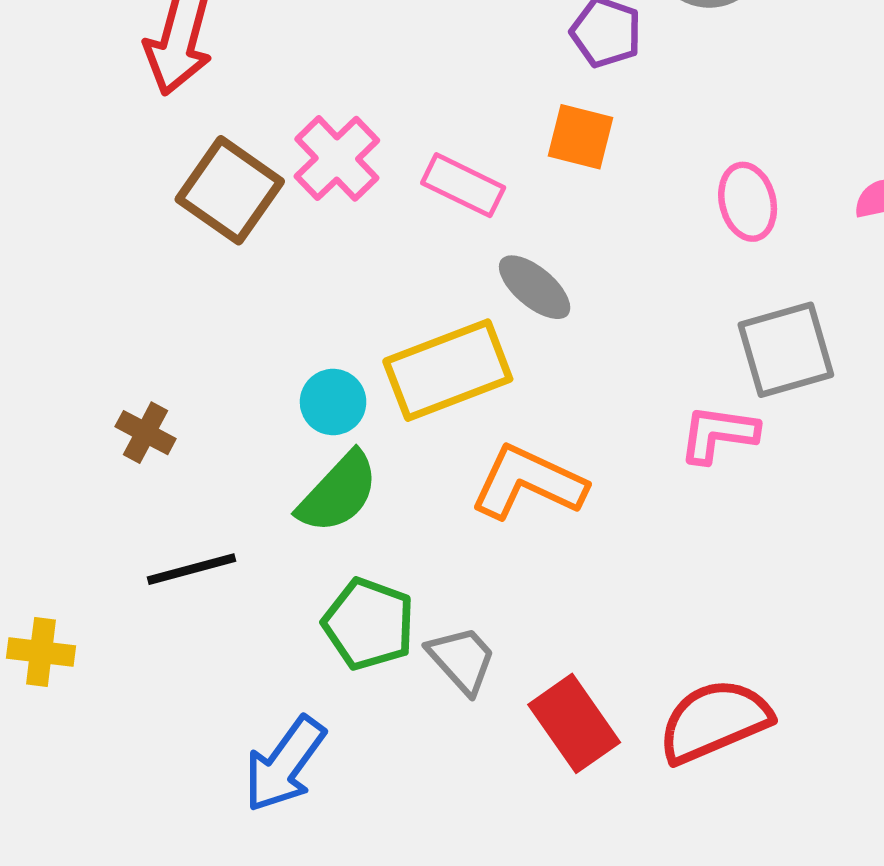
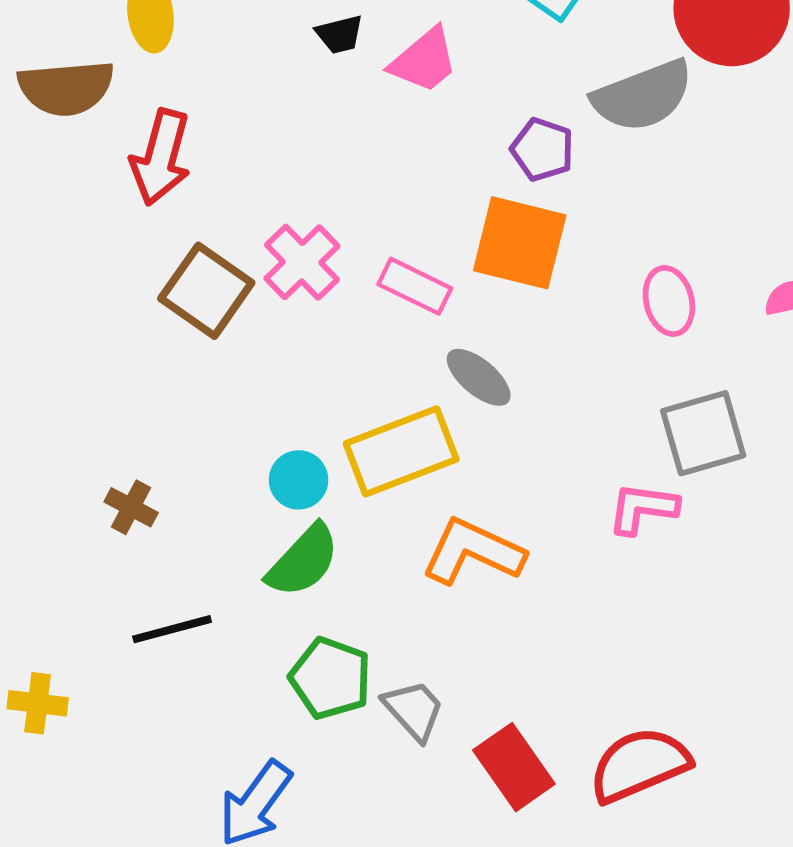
orange square: (580, 137) -> (520, 243), size x1.6

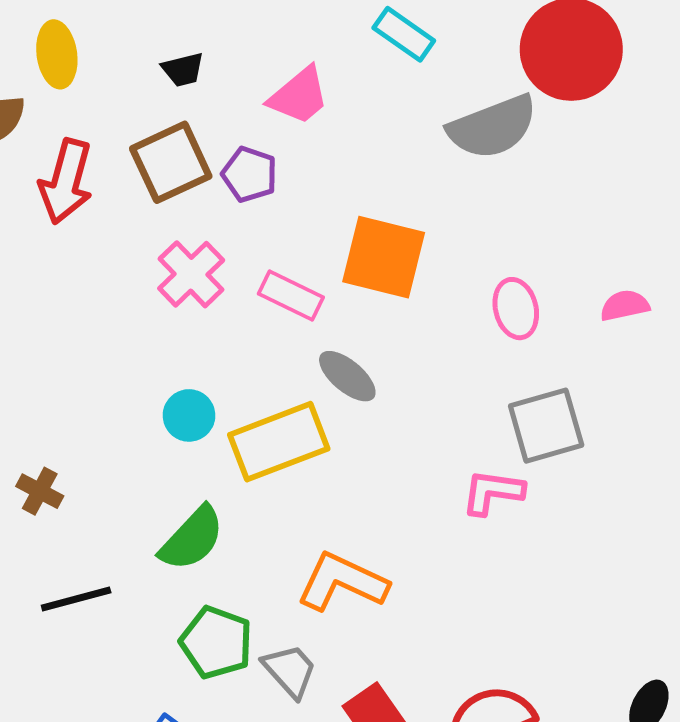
black trapezoid: (340, 34) -> (183, 70), moved
purple pentagon: (542, 149) -> (250, 174), moved
brown square: (206, 291) -> (171, 162), moved, turned 30
cyan circle: (299, 480) -> (189, 415), moved
orange L-shape: (473, 552) -> (342, 582), moved

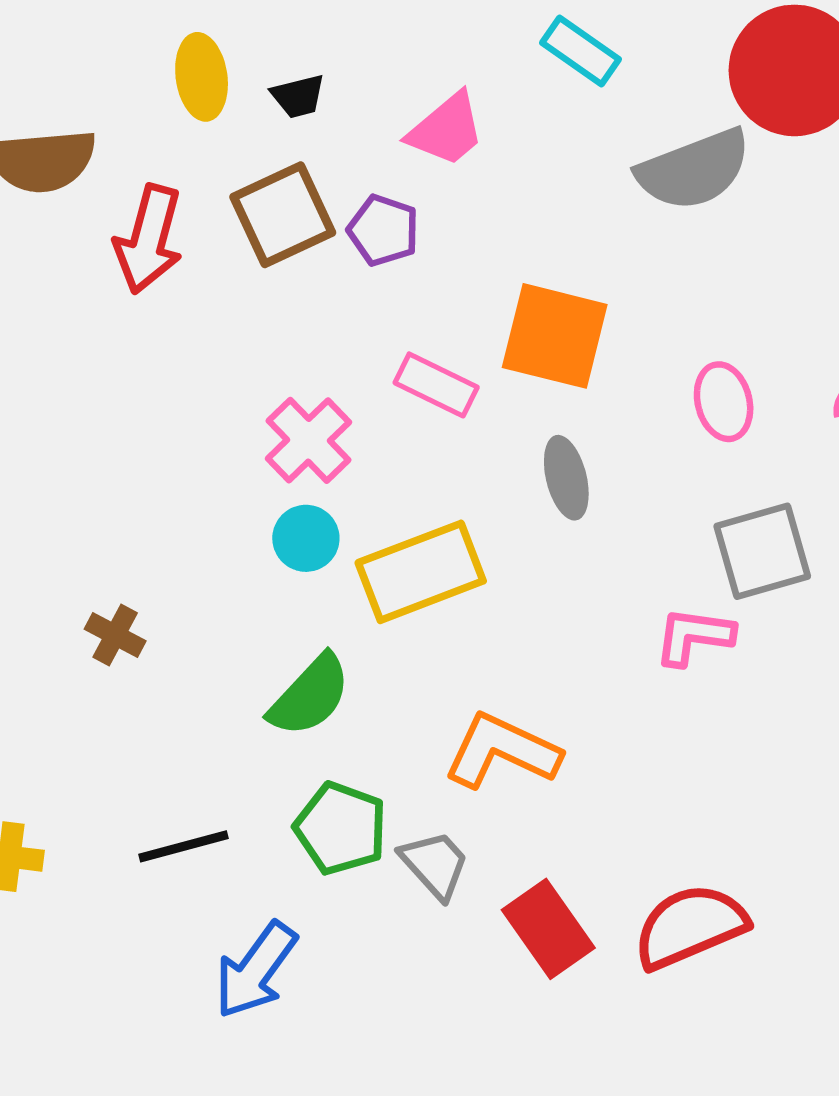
yellow ellipse: (57, 54) -> (202, 77), moved
pink cross: (191, 274) -> (309, 440), moved
gray ellipse: (347, 376) -> (566, 478), moved, turned 36
black line: (76, 599) -> (183, 846), moved

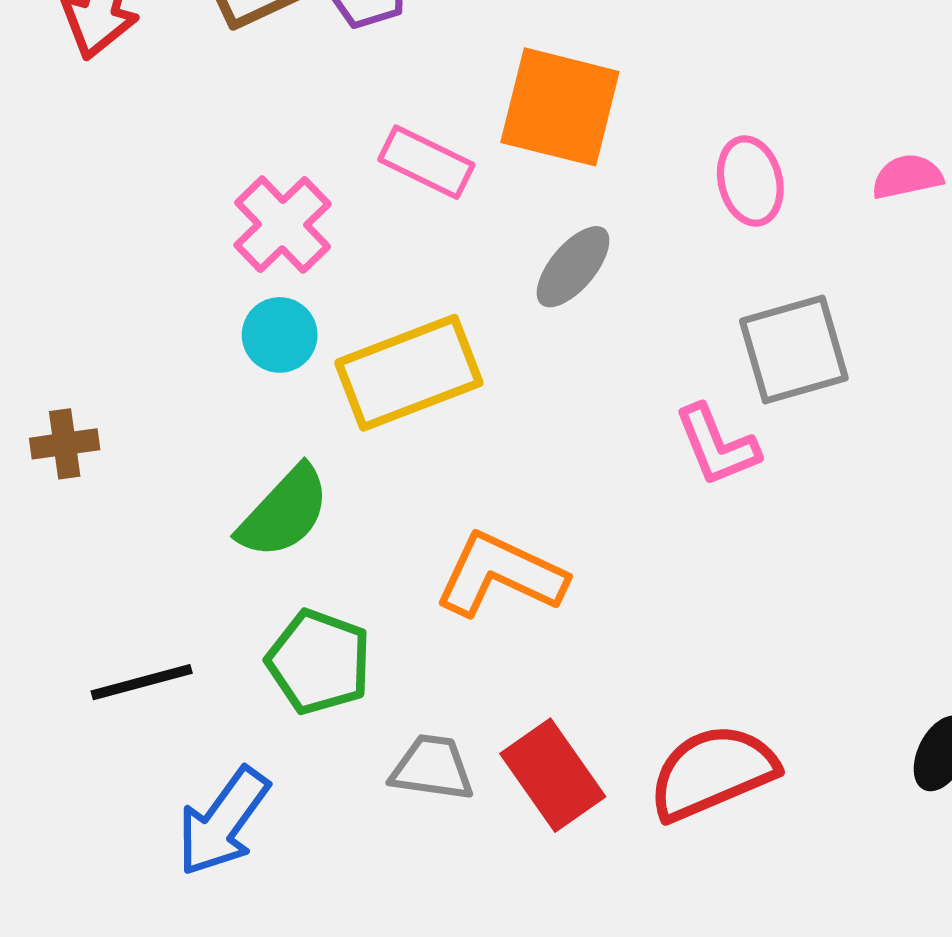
gray ellipse: (566, 478) -> (573, 267), turned 54
brown cross: (115, 635) -> (65, 444), turned -36
pink L-shape: (694, 636) -> (717, 445), turned -120
gray trapezoid: (435, 864) -> (432, 768), moved, turned -40

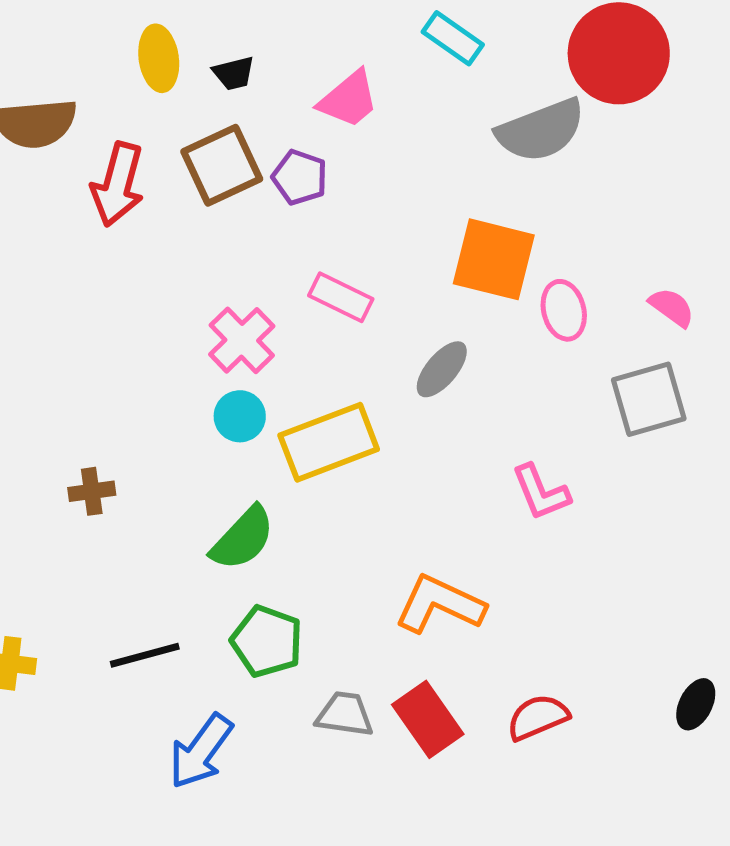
orange square: (560, 107) -> (494, 259), moved
pink semicircle: (907, 177) -> (672, 307), turned 48
gray square: (794, 350) -> (649, 399), moved
orange L-shape: (500, 575) -> (440, 604), moved
red semicircle: (712, 772) -> (538, 717), size x0.7

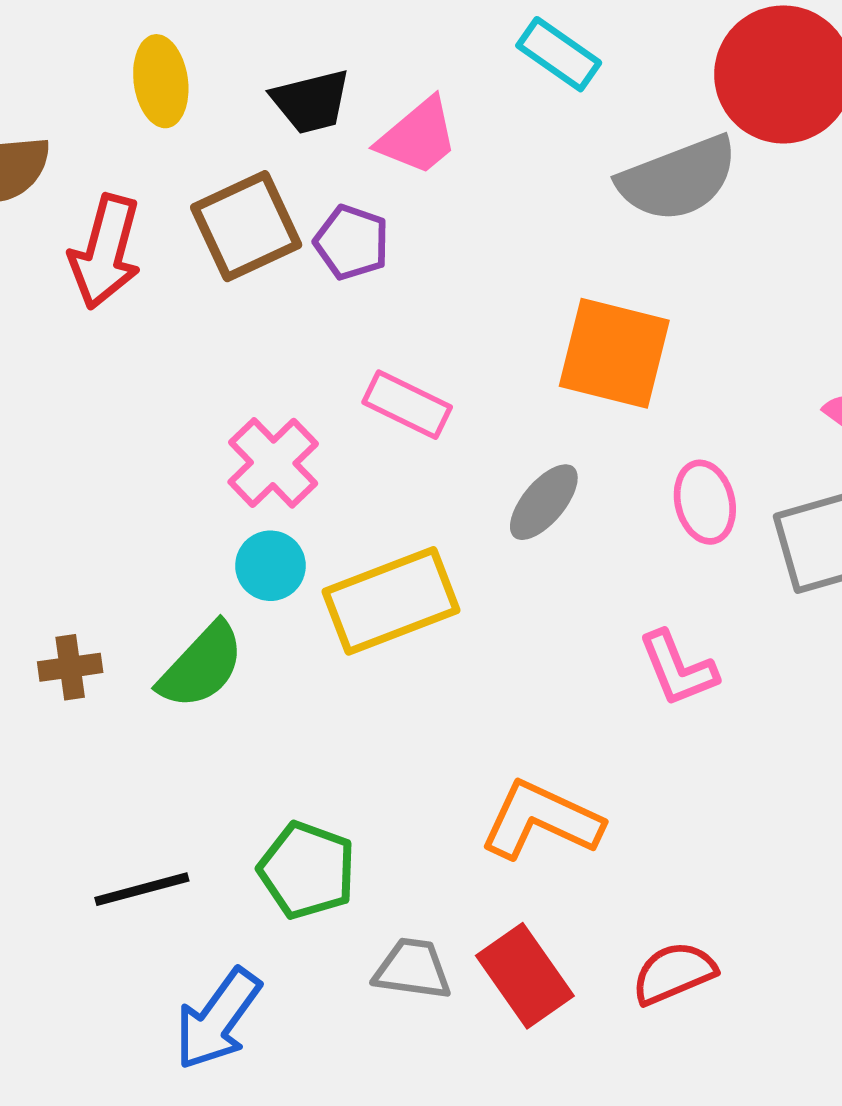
black trapezoid: (234, 73) -> (311, 102), moved, size x1.4
pink ellipse: (564, 310) -> (705, 502), moved
green semicircle: (243, 538) -> (201, 666), moved

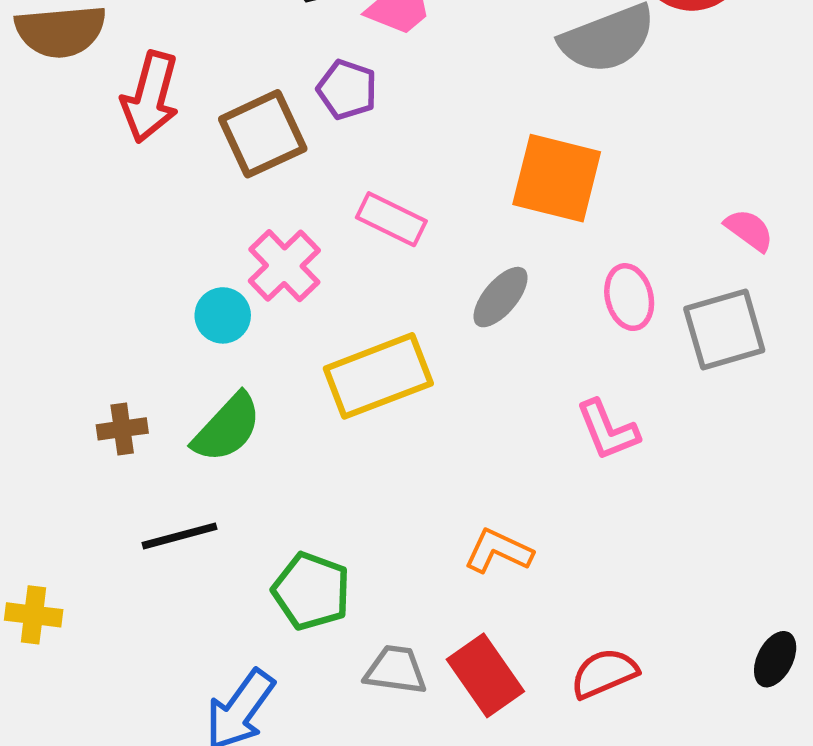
brown square: (246, 226) -> (263, 134), moved
cyan circle: (270, 566) -> (223, 315), moved
orange L-shape: (541, 820) -> (498, 551), size x0.7
black line: (142, 889) -> (179, 536), moved

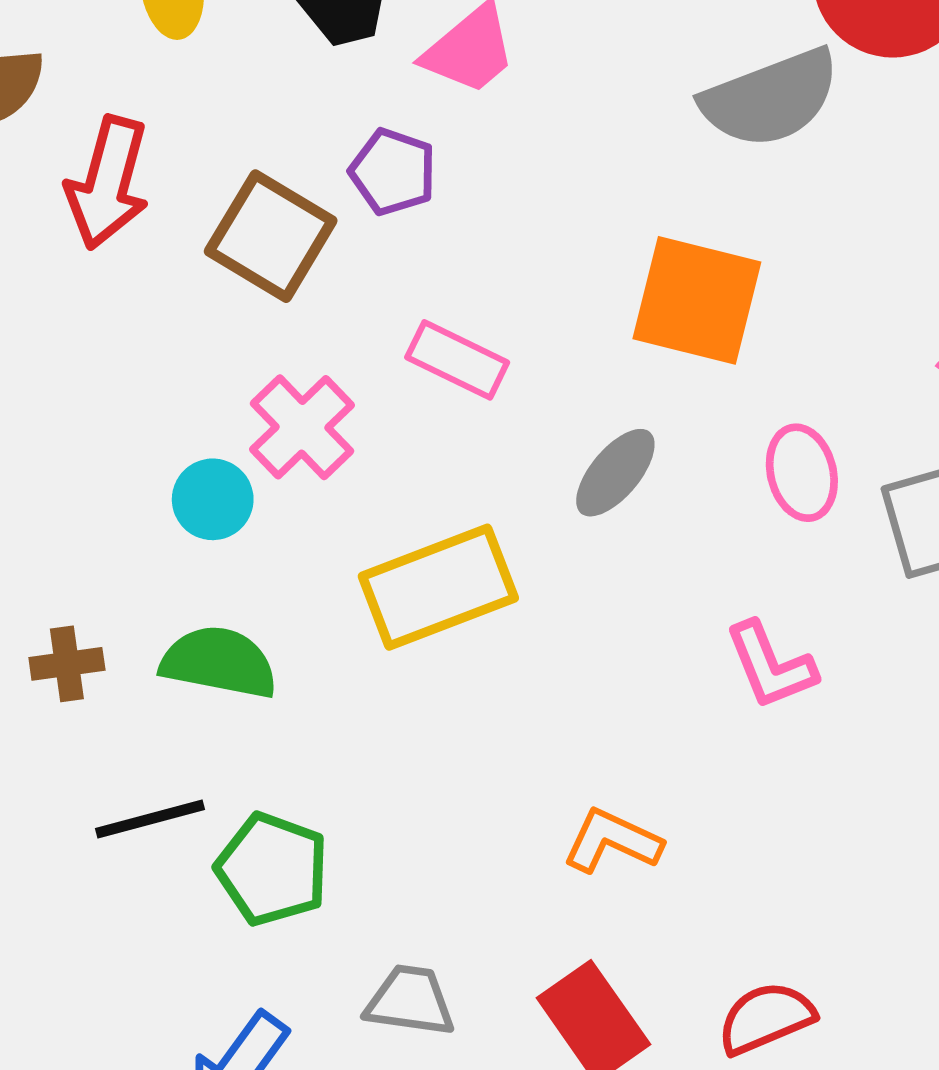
brown square: (263, 134) -> (271, 236), turned -34
green semicircle: (227, 428) -> (219, 662), turned -122
green pentagon: (311, 591) -> (272, 869), moved
gray trapezoid: (396, 670) -> (410, 1001), moved

